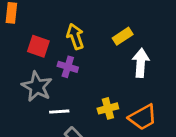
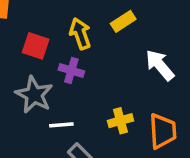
yellow rectangle: (123, 36) -> (123, 21), moved
white arrow: (141, 63) -> (160, 65), turned -44
orange trapezoid: (143, 117) -> (163, 131), turned -64

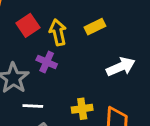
red square: (36, 46) -> (28, 25), moved, turned 30
white arrow: (160, 65) -> (121, 67), turned 100

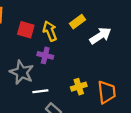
red square: (28, 25) -> (26, 30), turned -30
white arrow: (121, 67) -> (100, 36), moved

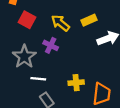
red square: (26, 30) -> (27, 20), moved
yellow arrow: (50, 31) -> (60, 23), turned -42

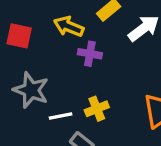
purple cross: (51, 45) -> (90, 54), moved
yellow cross: (76, 83) -> (97, 109), moved

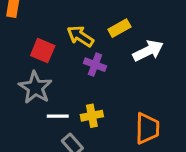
red square: (19, 36) -> (43, 51), moved

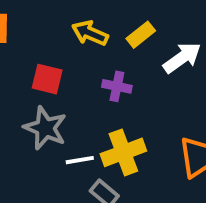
yellow arrow: (80, 36) -> (90, 33), moved
yellow cross: (92, 116) -> (123, 152), size x1.5

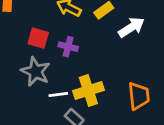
purple cross: (117, 86) -> (68, 47), moved

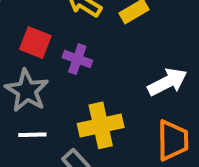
white arrow: (131, 27) -> (167, 82), moved
white line: (58, 95) -> (32, 135), moved

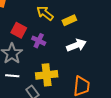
white arrow: (167, 82) -> (76, 45), moved

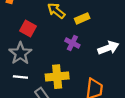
purple cross: (39, 41) -> (72, 43), moved
white arrow: (76, 45) -> (108, 48), moved

